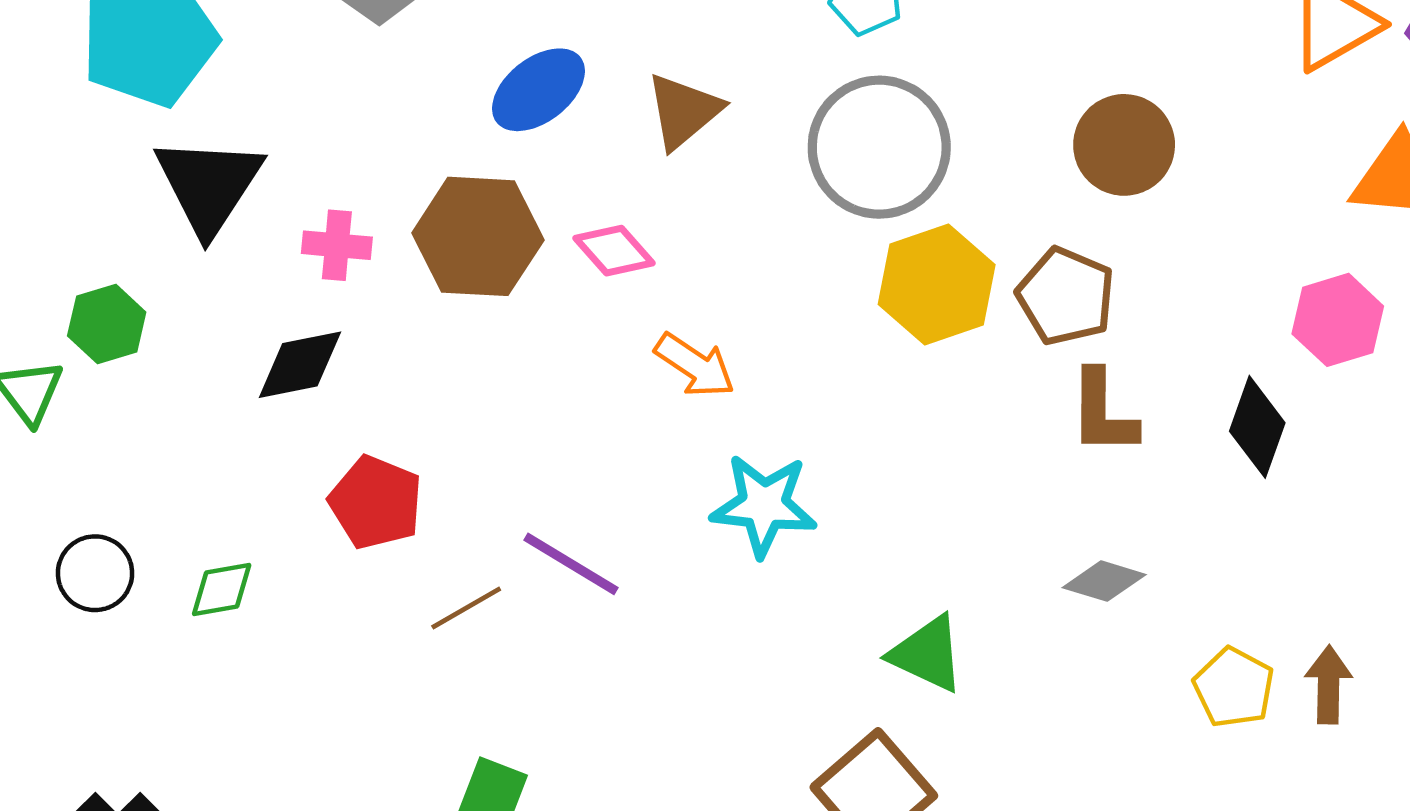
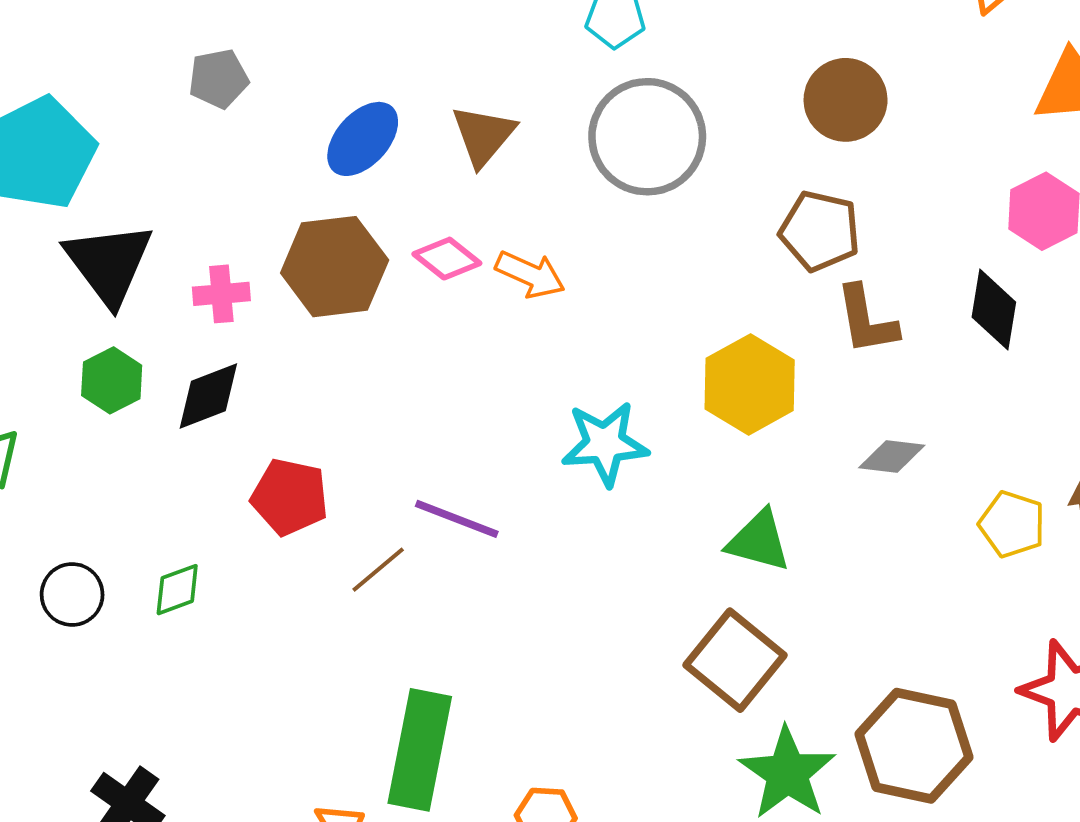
yellow hexagon: (937, 285) -> (750, 384), moved
green hexagon: (107, 324) -> (112, 380), moved
orange arrow: (695, 365) -> (530, 274), moved

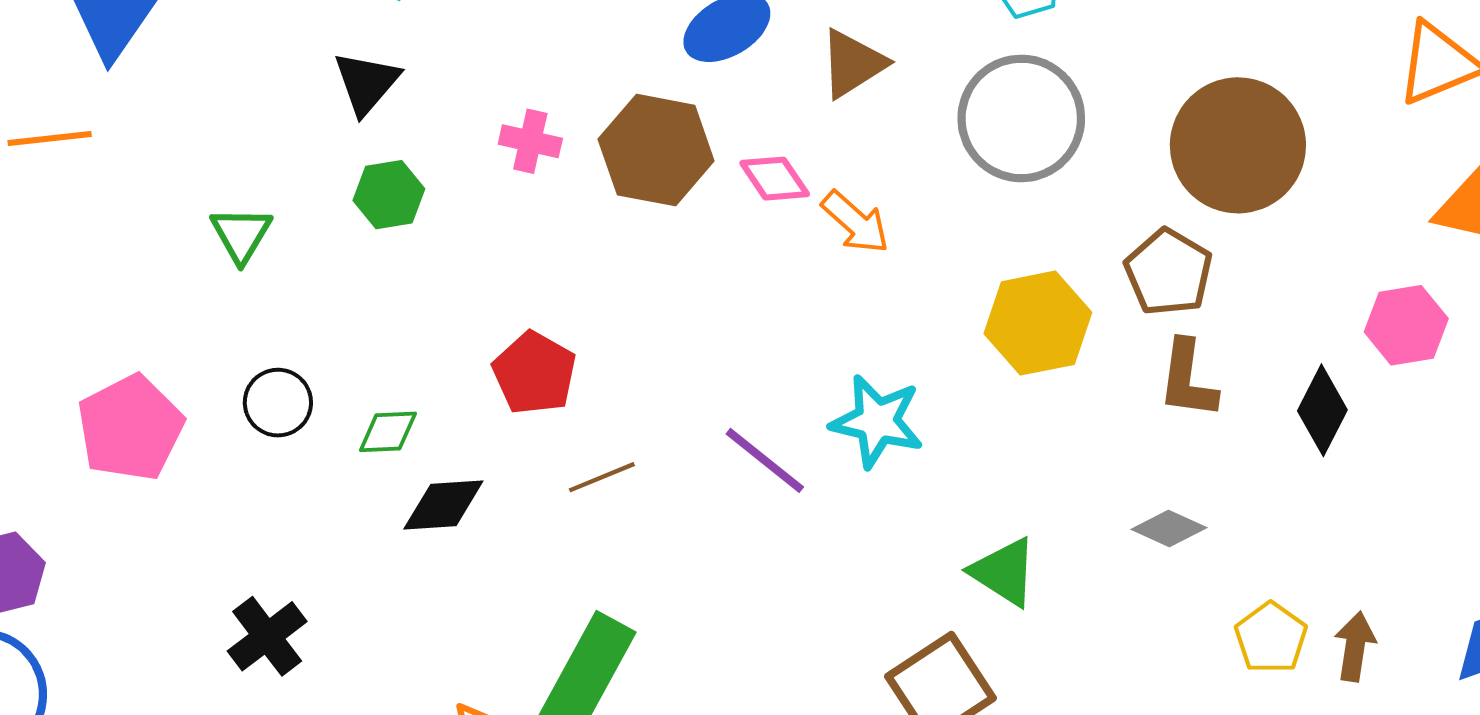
brown circle: (846, 100) -> (1238, 145), size x1.5
black triangle: (109, 263) -> (366, 83), moved, size x0.7
yellow hexagon: (750, 384) -> (1038, 323), moved
black diamond: (208, 396) -> (443, 505), moved
purple line: (457, 519) -> (765, 460), moved

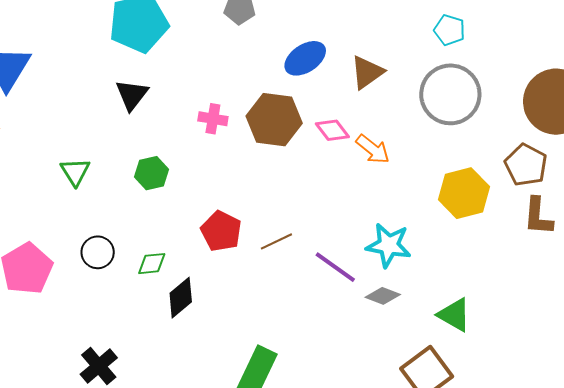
green hexagon: (389, 195) -> (151, 173), moved
brown line: (602, 477) -> (276, 241), moved
black diamond: (443, 505) -> (181, 298), turned -33
gray diamond: (1169, 528) -> (383, 296), moved

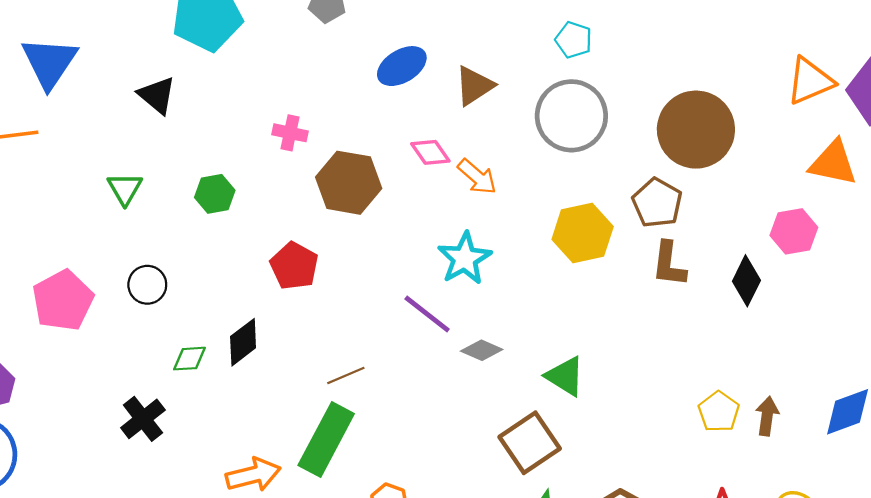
black triangle: (132, 95) -> (157, 95), moved, turned -30
brown hexagon: (274, 120) -> (349, 183), moved
brown line: (276, 241) -> (346, 376), moved
cyan star: (389, 245) -> (465, 258), moved, turned 30
green diamond: (152, 264) -> (190, 359), moved

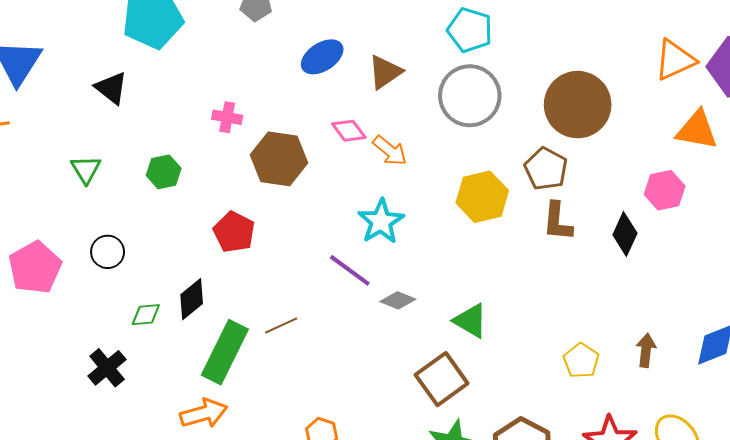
cyan pentagon: (574, 40) -> (470, 30), size x1.4
yellow pentagon: (719, 412) -> (581, 361), moved
green rectangle: (326, 440) -> (225, 352), moved

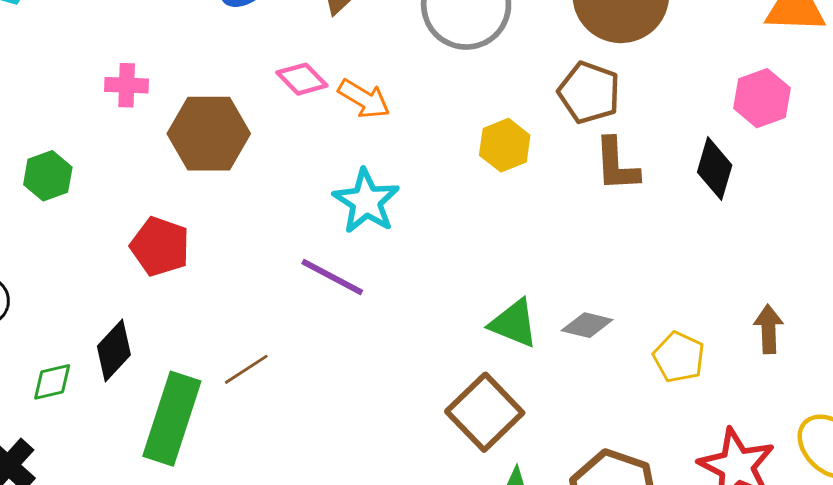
yellow hexagon: (482, 197) -> (505, 145), size x0.7
gray diamond: (398, 300) -> (587, 325), moved

